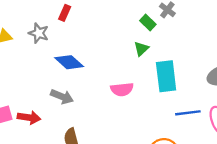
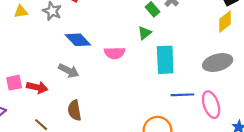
pink semicircle: (122, 89) -> (115, 53), moved

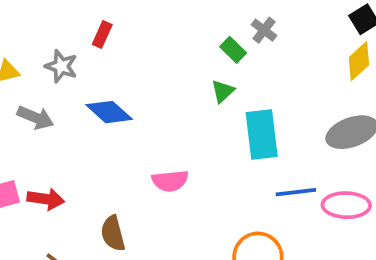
pink semicircle: (115, 53) -> (170, 181), moved
gray arrow: (69, 71) -> (35, 118), moved
pink ellipse: (211, 105) -> (346, 205), turned -65

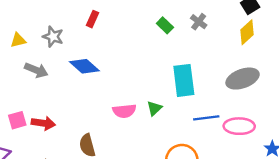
gray cross: (264, 30) -> (199, 22), moved
red rectangle: (102, 34) -> (92, 19), moved
green triangle: (223, 91) -> (154, 108), moved

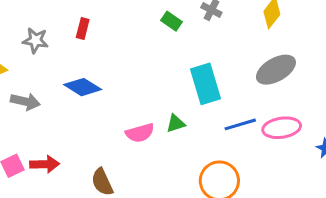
gray star: (53, 37) -> (35, 40), moved
green triangle: (154, 108) -> (176, 123), turned 35

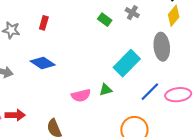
gray ellipse: (276, 70) -> (162, 47), moved, turned -68
cyan rectangle: (205, 84) -> (127, 63), turned 60
blue line: (240, 124) -> (150, 92), turned -30

